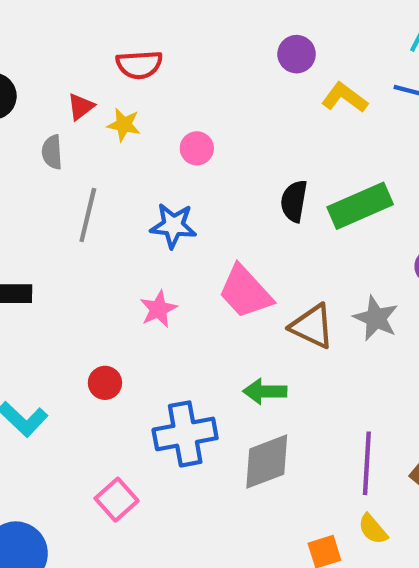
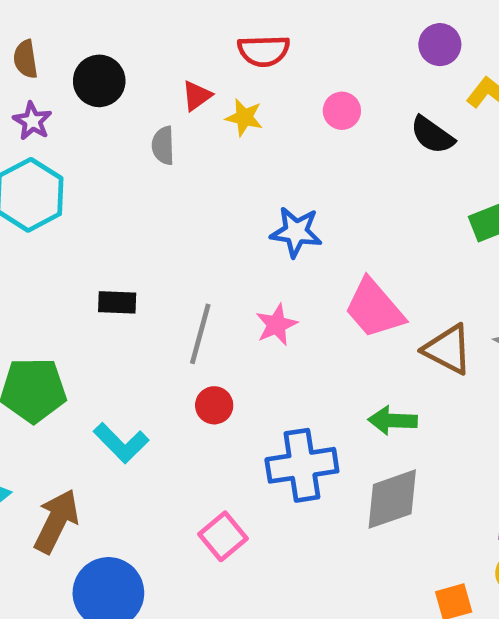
pink circle: (197, 148) -> (342, 111), moved
black semicircle: (294, 201) -> (432, 135), moved, turned -66
gray line: (88, 215) -> (200, 334), moved

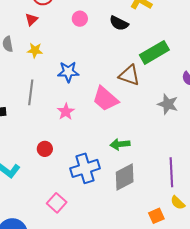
red triangle: (197, 96) -> (31, 19), moved
yellow star: (244, 117) -> (35, 50), moved
gray line: (200, 334) -> (31, 92), moved
brown triangle: (448, 349) -> (129, 75), moved

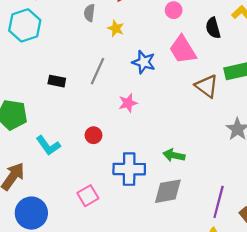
black semicircle: (119, 23) -> (213, 28), turned 30
pink trapezoid: (105, 99) -> (183, 50), moved

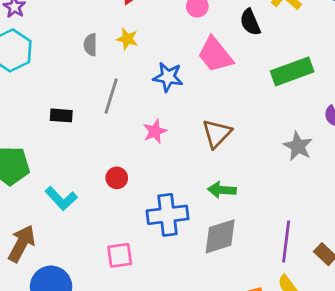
gray semicircle: (89, 13) -> (90, 45), moved
brown triangle: (207, 86) -> (217, 134), moved, turned 45
pink square: (88, 196) -> (120, 255), turned 30

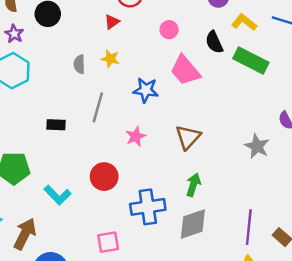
green rectangle: (292, 71) -> (251, 60), moved, turned 48
red circle: (117, 178) -> (104, 177), size x1.5
green arrow: (222, 190) -> (193, 185), turned 105

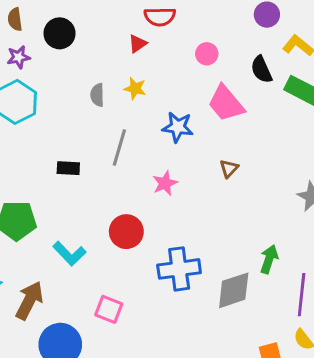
purple star: (14, 34) -> (19, 57), turned 30
brown triangle: (188, 137) -> (229, 169), moved, size x0.6
green arrow: (193, 185) -> (269, 259), moved
pink square: (108, 242) -> (109, 309), moved, turned 30

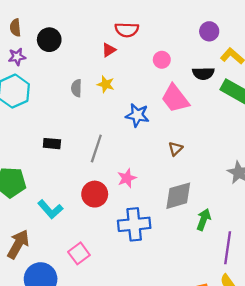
black semicircle: (261, 69) -> (203, 73), turned -70
gray line: (119, 148) -> (96, 148), moved
pink star: (165, 183) -> (127, 178), moved
gray diamond: (234, 290) -> (178, 196), moved
pink square: (109, 309) -> (79, 253), turned 30

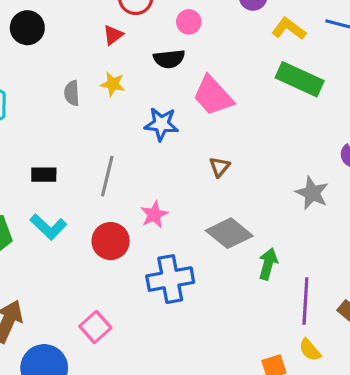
pink circle: (162, 60) -> (189, 22), moved
black semicircle: (203, 73) -> (169, 59), moved
gray diamond: (178, 196) -> (229, 233), turned 60
cyan L-shape: (50, 209) -> (48, 227), moved

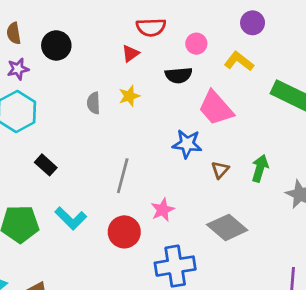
yellow L-shape: (289, 29) -> (239, 61), moved
yellow star: (113, 84) -> (129, 96), turned -30
blue star: (161, 124) -> (187, 144), moved
black rectangle: (44, 175) -> (46, 165), moved, turned 40
green arrow: (268, 264) -> (260, 168), moved

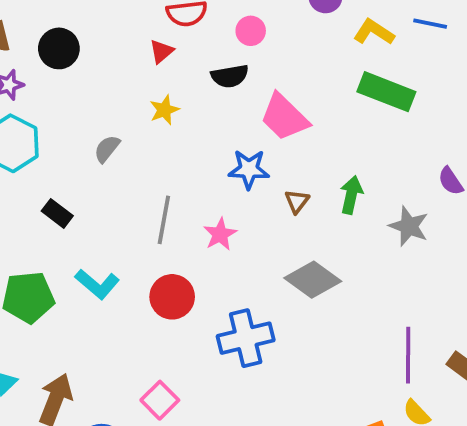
yellow L-shape: (239, 61) -> (374, 32), moved
gray semicircle: (94, 103) -> (107, 149), moved, turned 45
pink star: (163, 210) -> (220, 234), moved

